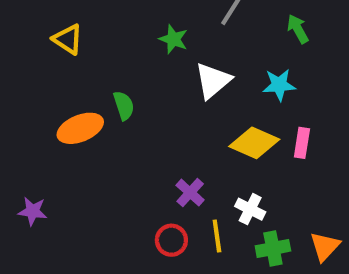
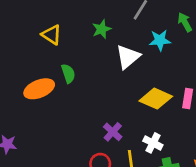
yellow triangle: (68, 39) -> (52, 35), moved
green star: (173, 39) -> (102, 29), turned 30
cyan star: (279, 85) -> (160, 40), moved

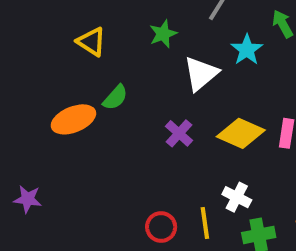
cyan star: (160, 40) -> (247, 50), turned -30
green semicircle: (68, 74) -> (115, 98), turned 60
purple cross: (113, 132) -> (179, 133), moved

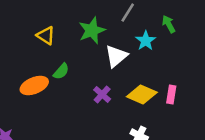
green star: (163, 34) -> (92, 30), size x1.5

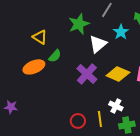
yellow triangle: (46, 36) -> (40, 37), moved
purple cross: (102, 94) -> (87, 74), size x1.5

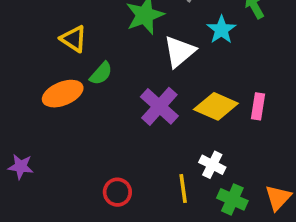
red circle: (78, 121) -> (117, 192), moved
green cross: (127, 125) -> (232, 199), turned 35

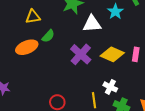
yellow triangle: (74, 39) -> (33, 17), turned -42
white triangle: (179, 52) -> (92, 24), turned 36

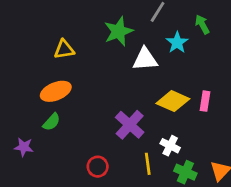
green semicircle: (48, 36) -> (52, 122), moved
purple cross: (81, 54) -> (130, 125), moved

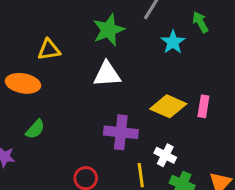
white triangle: (145, 59) -> (107, 74), moved
orange ellipse: (56, 91) -> (23, 83), moved, turned 32
purple cross: (130, 125) -> (121, 132), turned -36

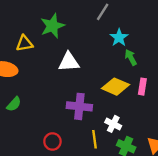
green arrow: (200, 22) -> (131, 57), moved
green star: (109, 30) -> (52, 26), moved

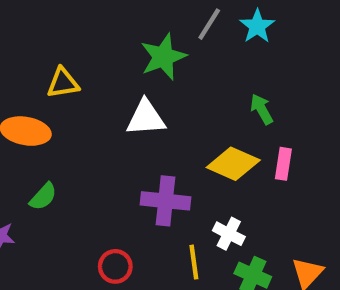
green star: (52, 26) -> (163, 57), moved
cyan star: (119, 38) -> (257, 26), moved

